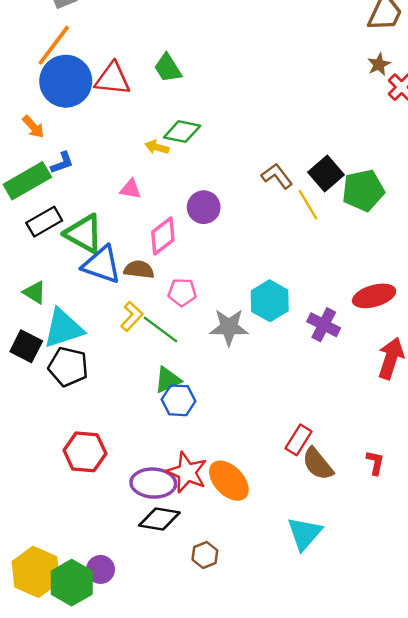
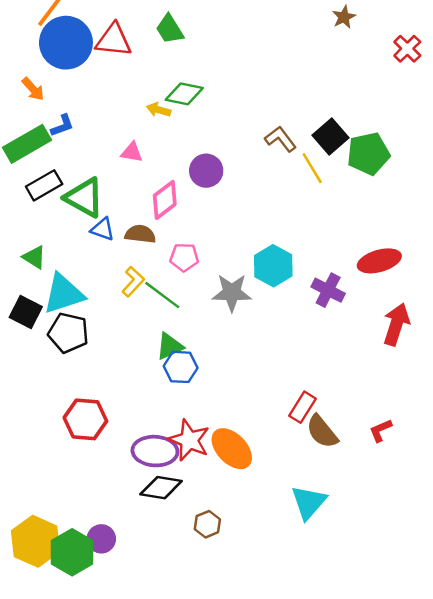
brown star: (379, 64) -> (344, 17), moved
blue triangle: (102, 265) -> (103, 229), size x0.6
red L-shape: (375, 463) -> (381, 430), turned -125

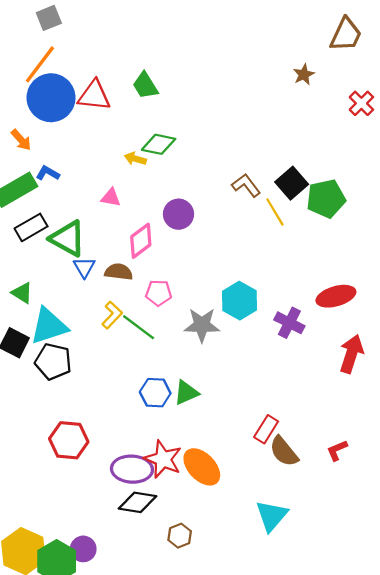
blue L-shape: (62, 126) -> (48, 173), turned -130
blue triangle: (103, 229) -> (84, 267), turned 40
green triangle: (170, 346) -> (186, 393), moved

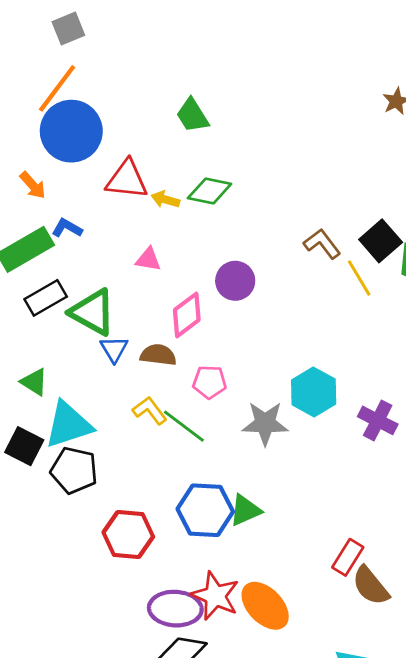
red triangle: (94, 96) -> (127, 180), moved
yellow arrow: (135, 159) -> (165, 200), moved
yellow L-shape: (112, 315) -> (150, 410), turned -80
blue hexagon: (155, 393) -> (205, 510), size x1.4
red hexagon: (69, 440) -> (128, 534), moved

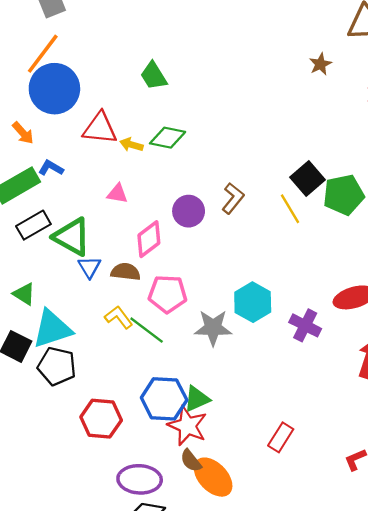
brown L-shape: (322, 244) -> (233, 198), moved, turned 76
pink pentagon: (210, 382) -> (168, 294), size x1.4
brown semicircle: (371, 586) -> (191, 461), moved, size x0.7
red star: (215, 596) -> (187, 426), moved

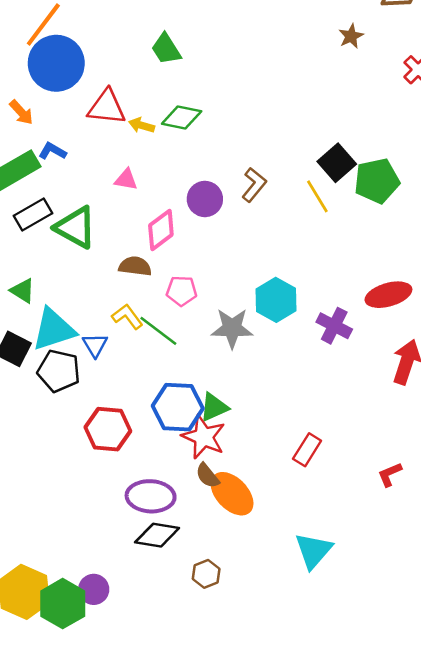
blue triangle: (89, 267) -> (95, 345), moved
pink pentagon: (168, 294) -> (182, 291), size x0.7

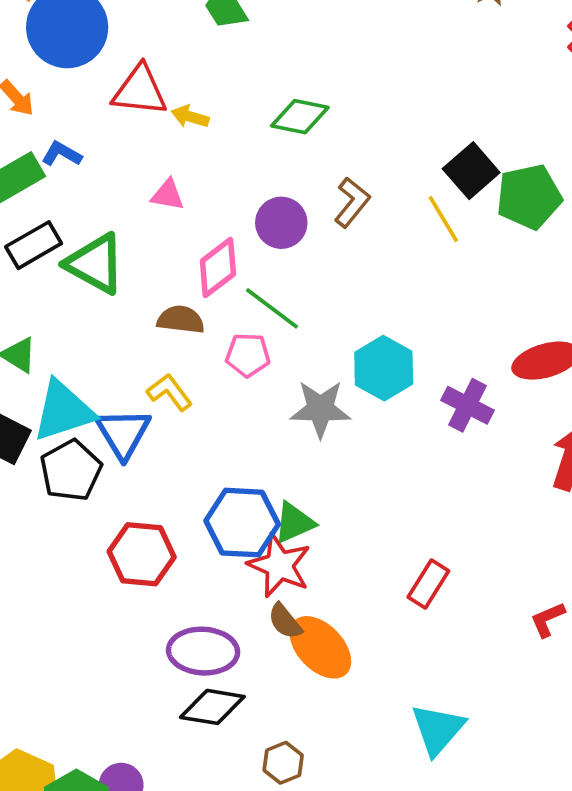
green diamond: (182, 118) -> (300, 117), moved
green line: (158, 331) -> (272, 308), moved
blue triangle: (95, 345) -> (123, 433), size x1.5
black pentagon: (59, 371) -> (71, 470), turned 30

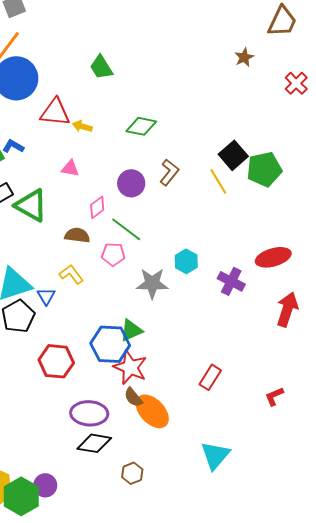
pink diamond: (218, 267) -> (97, 207), size x0.7
cyan hexagon: (384, 368) -> (186, 261), size x0.7
blue triangle: (123, 433) -> (46, 296), size x0.6
green triangle: (294, 523) -> (131, 330), moved

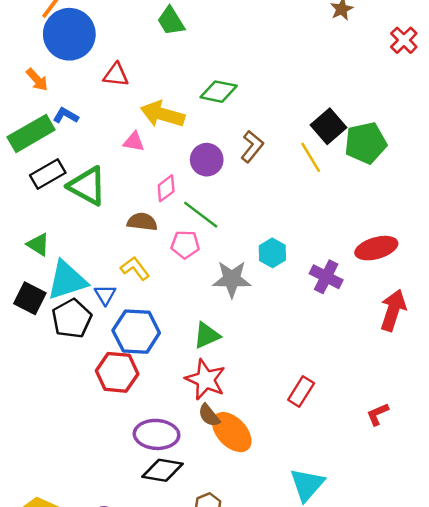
red triangle: (55, 112) -> (116, 75), size x0.7
yellow arrow: (82, 126) -> (162, 114), moved, size x1.8
blue hexagon: (110, 344) -> (136, 332), moved

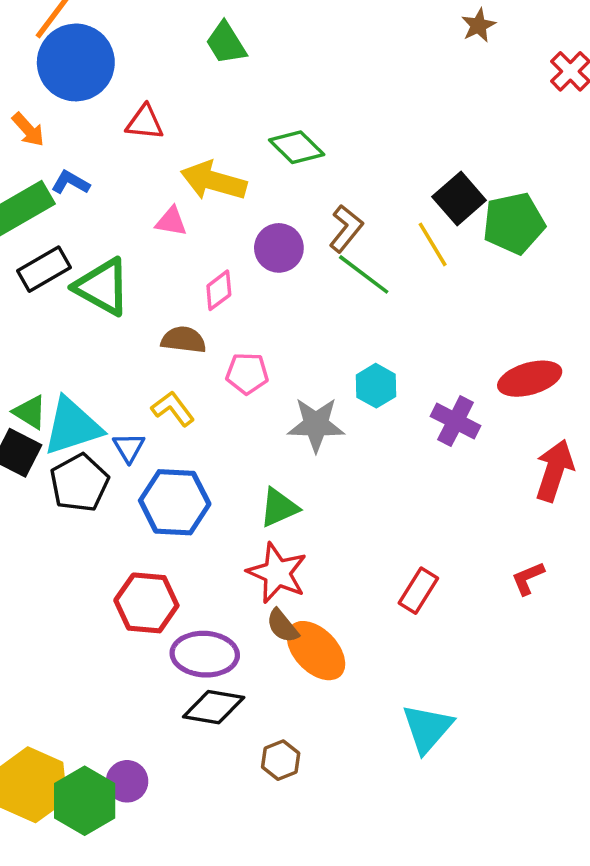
green diamond: (219, 92) -> (297, 147), turned 33
green line: (201, 215) -> (364, 274), moved
green triangle: (38, 244) -> (30, 412), moved
red hexagon: (117, 372) -> (146, 603), moved
red L-shape: (378, 414) -> (528, 578), moved

